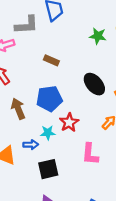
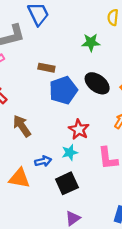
green star: (98, 36) -> (91, 42), moved
blue pentagon: (49, 99) -> (63, 90), moved
cyan star: (48, 133) -> (70, 152), moved

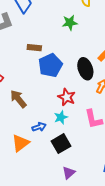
black ellipse: (97, 83) -> (85, 69), moved, turned 40
orange triangle: (19, 178) -> (20, 143), turned -42

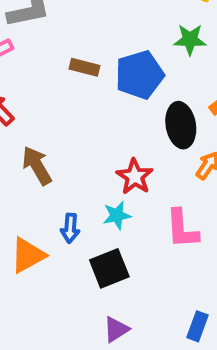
green star: (70, 23) -> (190, 40), moved
blue pentagon: (50, 65) -> (140, 75), moved
blue arrow: (39, 127) -> (70, 228), turned 104

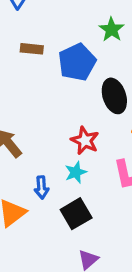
green star: (190, 40) -> (112, 29), turned -30
brown rectangle: (85, 67) -> (32, 49), moved

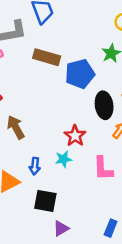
brown rectangle: (32, 49) -> (47, 57), size x1.5
black square: (76, 214) -> (45, 201), moved, turned 30

